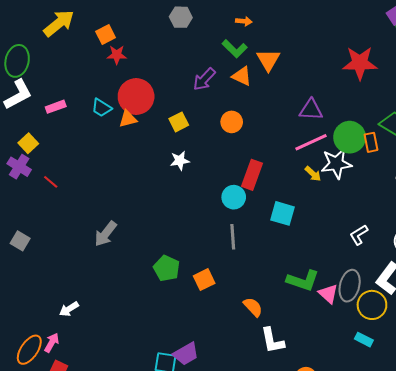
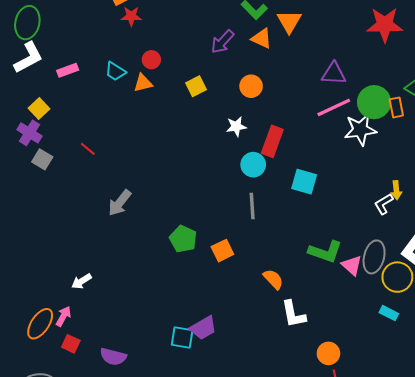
red circle: (136, 96) -> (151, 60), size x0.5
white star: (180, 161) -> (236, 127), moved
yellow arrow: (313, 174) -> (396, 190), moved, turned 42
red line: (51, 182) -> (88, 149), moved
gray square: (20, 241) -> (42, 159), moved

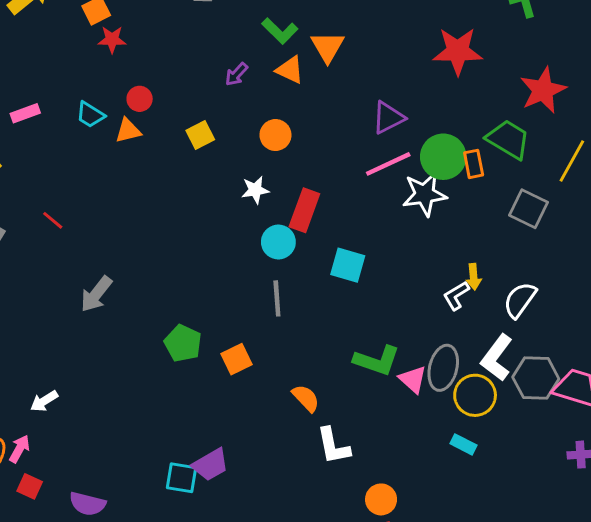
purple arrow: (222, 42) -> (236, 74), size x0.7
purple triangle: (334, 74) -> (388, 118), turned -30

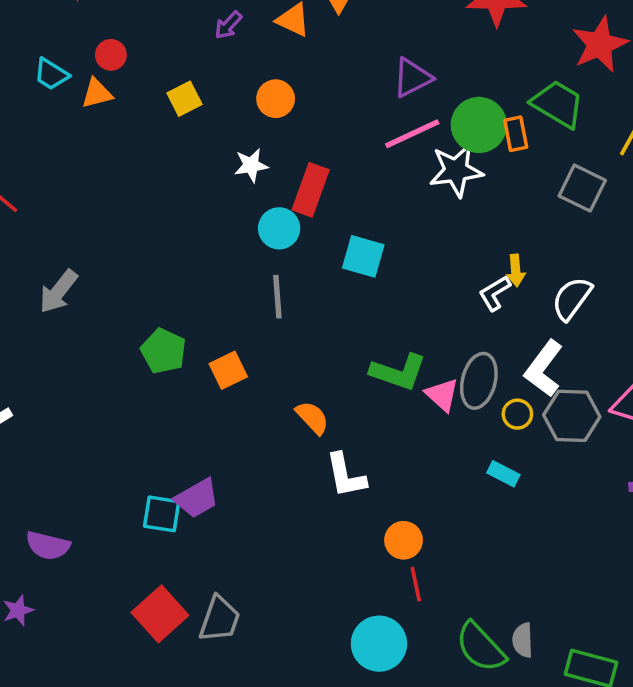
gray hexagon: (536, 378) -> (572, 416), moved
yellow circle: (475, 395) -> (517, 414), size x0.6

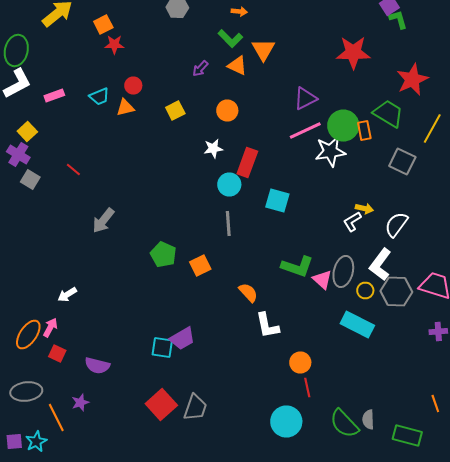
cyan trapezoid: (51, 74) -> (99, 96), turned -55
yellow arrow: (516, 270) -> (364, 208), turned -72
cyan rectangle: (503, 474) -> (357, 324), size x1.8

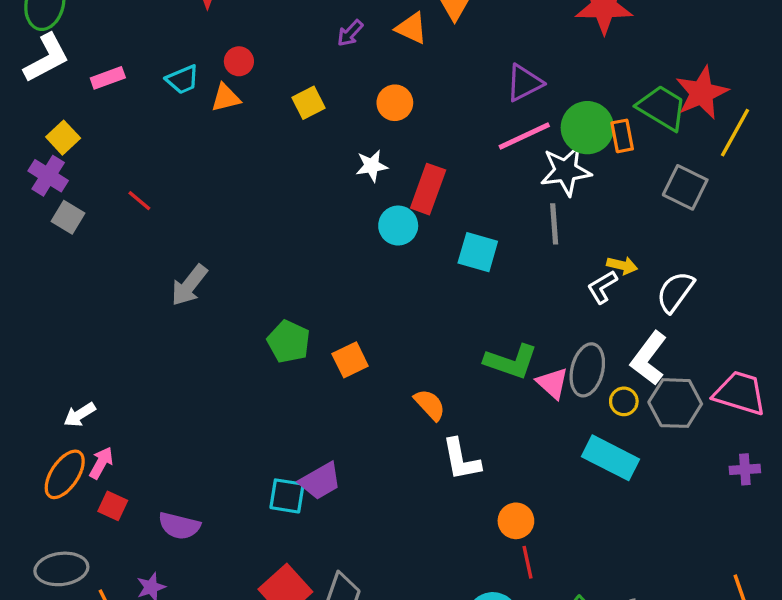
red star: (412, 80) -> (702, 93), moved
gray line: (228, 224) -> (554, 224), moved
white arrow: (67, 294) -> (80, 415), moved

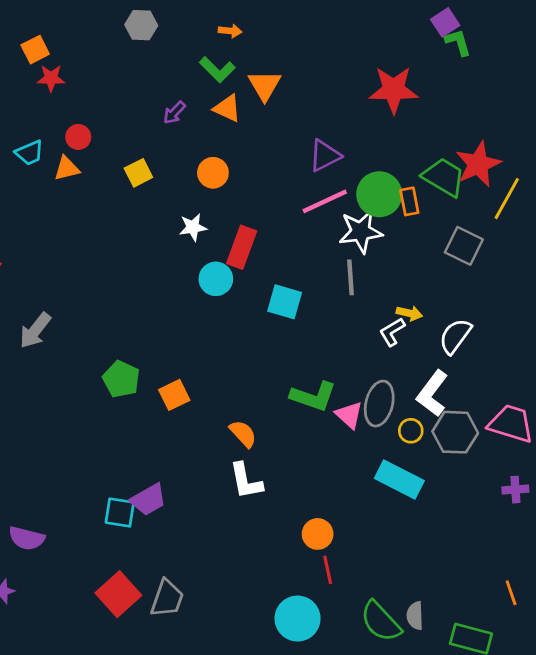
white L-shape: (461, 459) -> (246, 481), moved

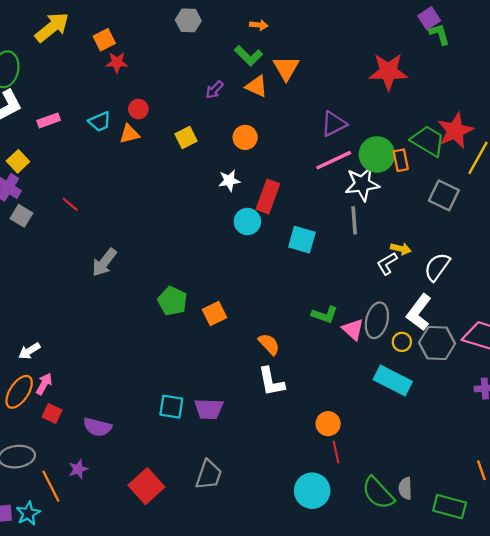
green L-shape: (313, 396) -> (325, 315), size x0.7
purple trapezoid: (148, 500) -> (209, 409), moved, turned 32
red square: (118, 594) -> (146, 486), moved

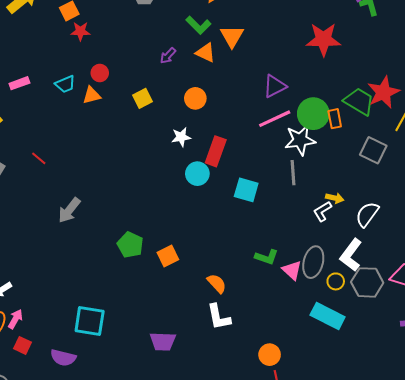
cyan square: (171, 407) -> (90, 321), moved, size x1.4

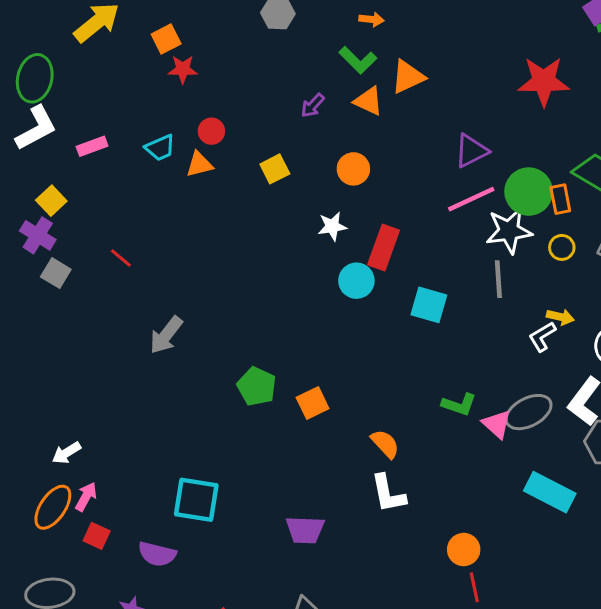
orange triangle: (232, 36) -> (408, 77), turned 35
gray ellipse: (313, 262) -> (529, 412), turned 48
yellow circle: (336, 281) -> (562, 247), moved

